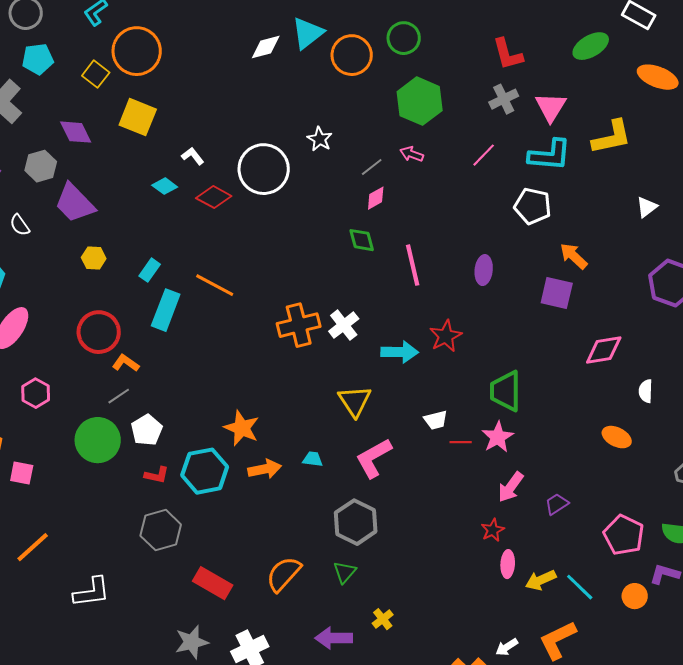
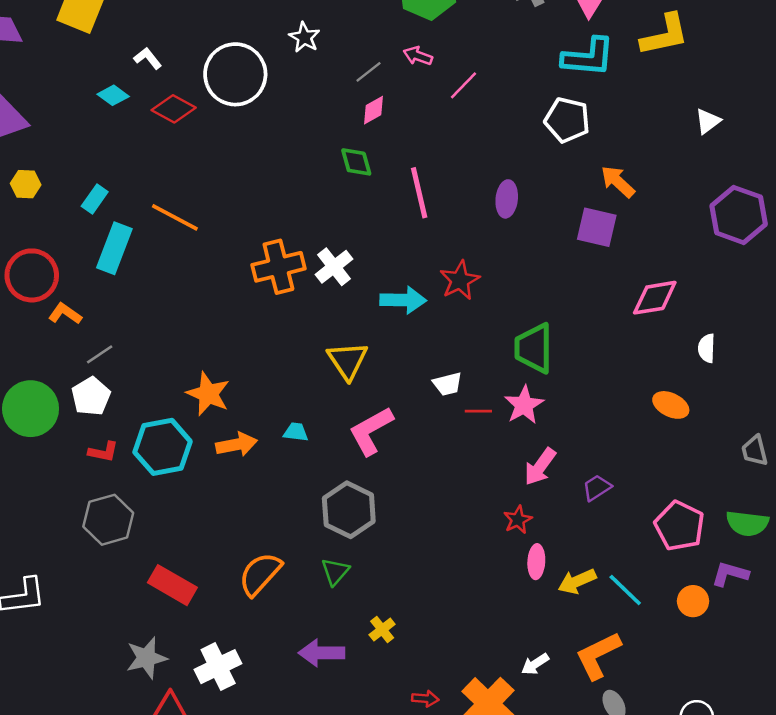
pink line: (484, 155) -> (464, 85), moved
gray line: (119, 396) -> (100, 354), moved

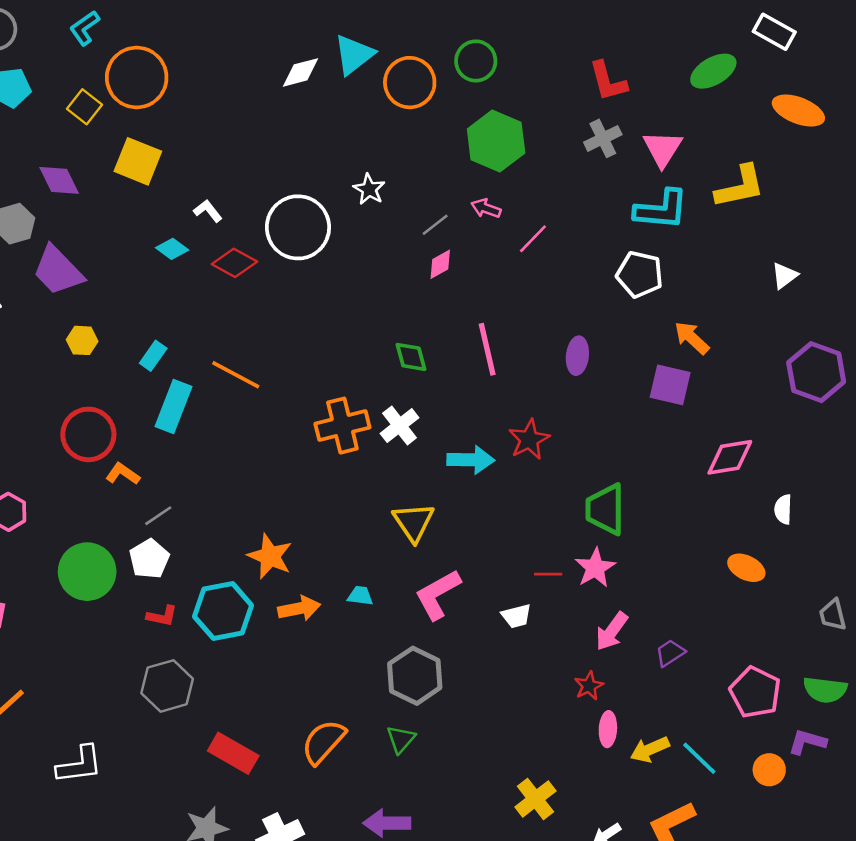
green diamond: (356, 162) -> (411, 357), moved
white trapezoid: (448, 384) -> (516, 616), moved
yellow cross: (382, 629) -> (535, 799), moved, size x1.5

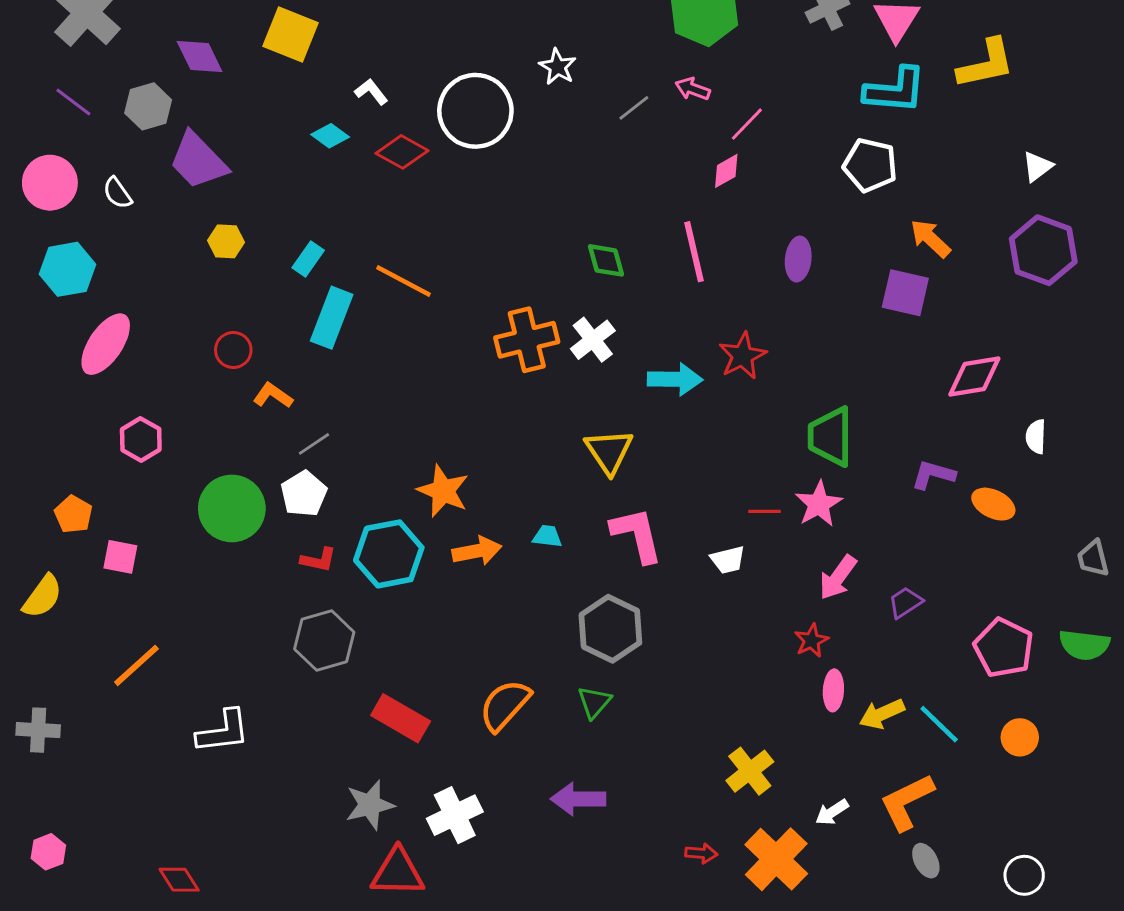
pink diamond: (440, 264) -> (726, 171), moved
purple hexagon: (816, 372) -> (1043, 250), moved
red circle: (88, 434) -> (233, 350), size x0.6
pink L-shape: (438, 594) -> (637, 535), turned 106
purple L-shape: (807, 742) -> (933, 475), moved

